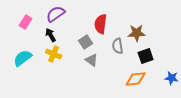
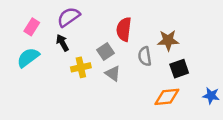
yellow cross: (54, 54) -> (81, 67), moved, turned -35
cyan semicircle: (23, 58) -> (28, 58), moved

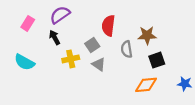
cyan semicircle: (28, 58) -> (24, 62), moved, turned -114

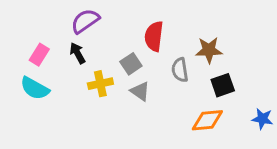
pink rectangle: (28, 23) -> (39, 55), moved

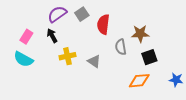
gray square: (131, 64) -> (82, 14), moved

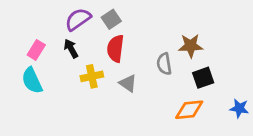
red semicircle: (103, 24) -> (115, 49), moved
cyan semicircle: (23, 59) -> (32, 81), turned 36

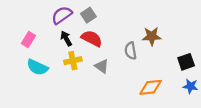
black arrow: (71, 49) -> (66, 38), moved
red semicircle: (115, 49) -> (92, 38), turned 110
black square: (203, 78) -> (186, 62), moved
cyan semicircle: (32, 81) -> (37, 67), moved, turned -40

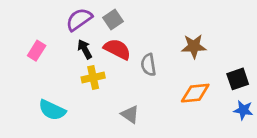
gray semicircle: (131, 51) -> (148, 65), moved
gray triangle: (102, 66) -> (130, 114), moved
cyan semicircle: (37, 67) -> (52, 110), moved
orange diamond: (151, 87) -> (195, 93), moved

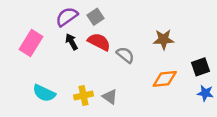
pink rectangle: (37, 51) -> (31, 43), size x1.5
gray semicircle: (148, 65) -> (125, 55), turned 138
yellow cross: (93, 77) -> (84, 96), moved

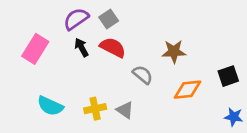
brown star: (164, 39) -> (174, 52), moved
gray semicircle: (125, 55) -> (143, 75), moved
blue star: (205, 93) -> (234, 117), moved

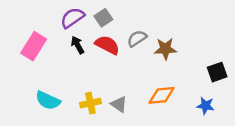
gray semicircle: (143, 75) -> (137, 38), moved, turned -72
orange diamond: (187, 90) -> (162, 95), moved
blue star: (234, 117) -> (205, 106), moved

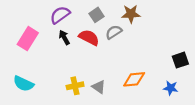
gray square: (103, 18) -> (97, 15), moved
brown star: (165, 49) -> (131, 14), moved
cyan semicircle: (48, 100) -> (23, 84), moved

